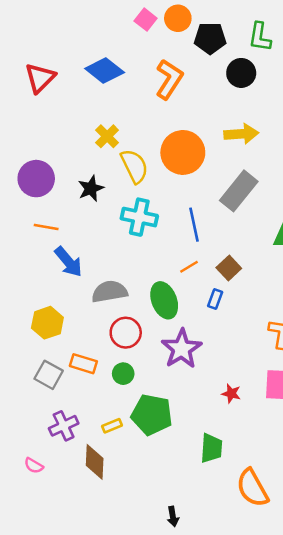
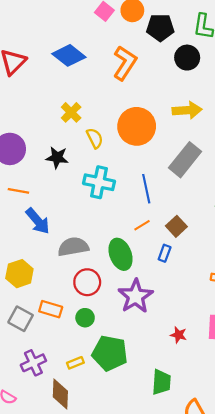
yellow semicircle: (134, 166) -> (95, 138), size x0.7
black star: (91, 188) -> (57, 158), turned 30

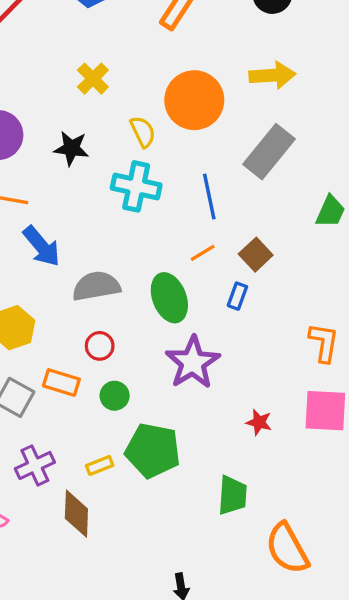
yellow semicircle: (95, 138) -> (143, 132), moved
red circle: (87, 282) -> (100, 346), moved, size x0.7

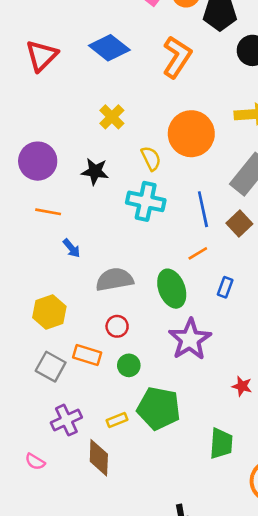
blue arrow: (42, 246) -> (72, 248), size x0.6
brown square: (256, 255) -> (239, 223), moved

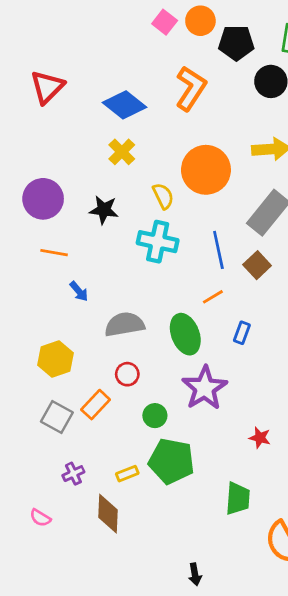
blue diamond: (109, 48) -> (125, 105), moved
orange rectangle: (87, 355) -> (96, 405), turned -64
green circle: (129, 365) -> (155, 416), moved
purple cross: (66, 420) -> (73, 474), size x0.7

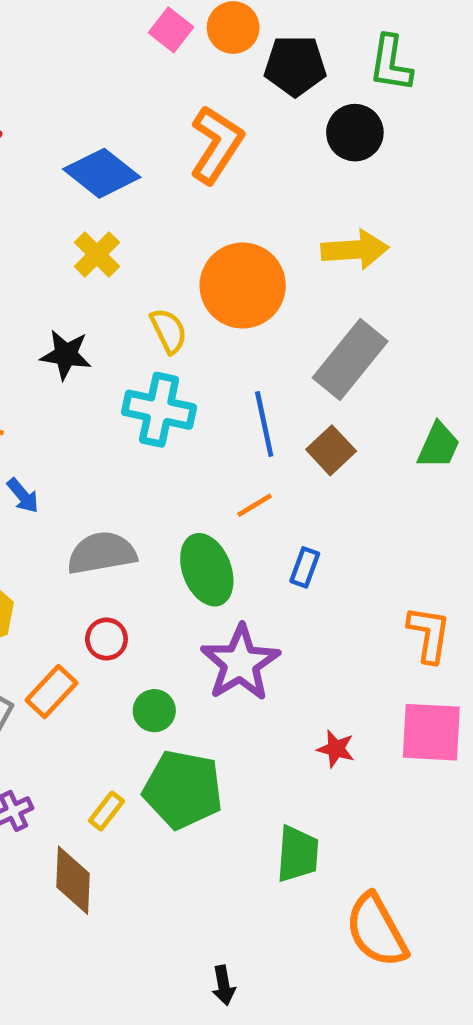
yellow rectangle: (127, 474) -> (106, 811), turned -30

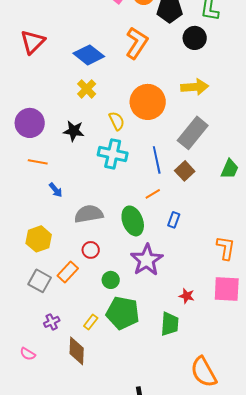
green trapezoid: (298, 854) -> (170, 324), moved

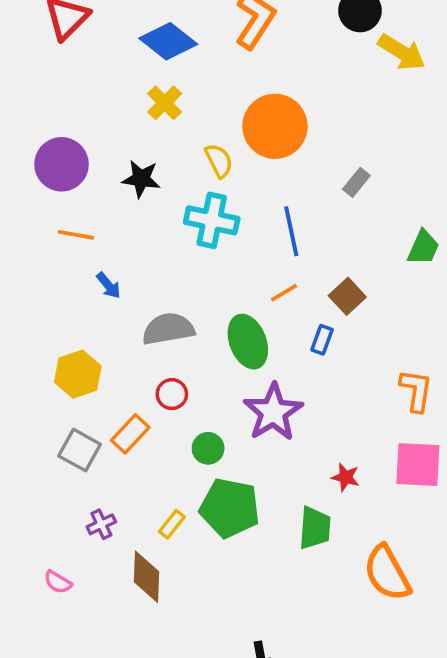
yellow arrow: (195, 87) -> (402, 52), moved, turned 36
gray rectangle: (193, 133) -> (356, 182), size x0.5
brown square: (185, 171) -> (347, 296), moved
orange semicircle: (204, 372) -> (387, 573), moved

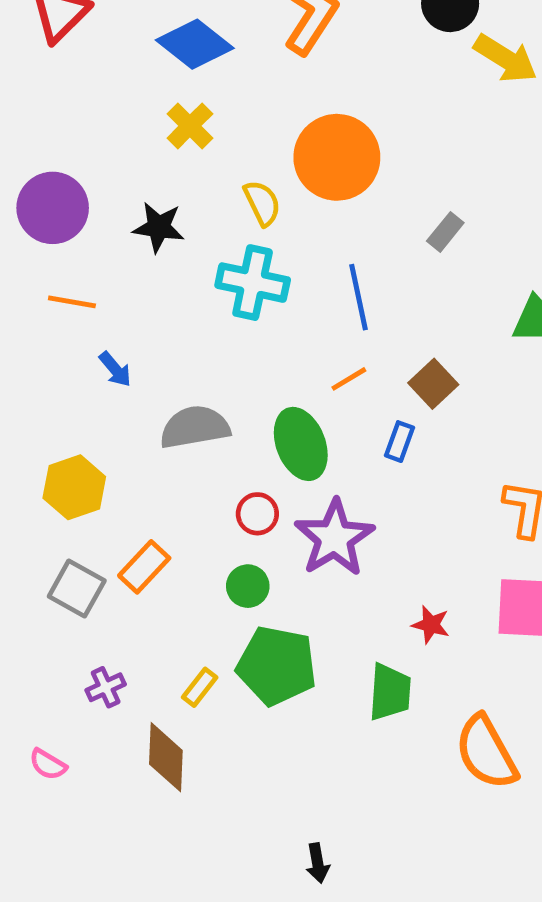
red circle: (172, 394) -> (257, 514), moved

